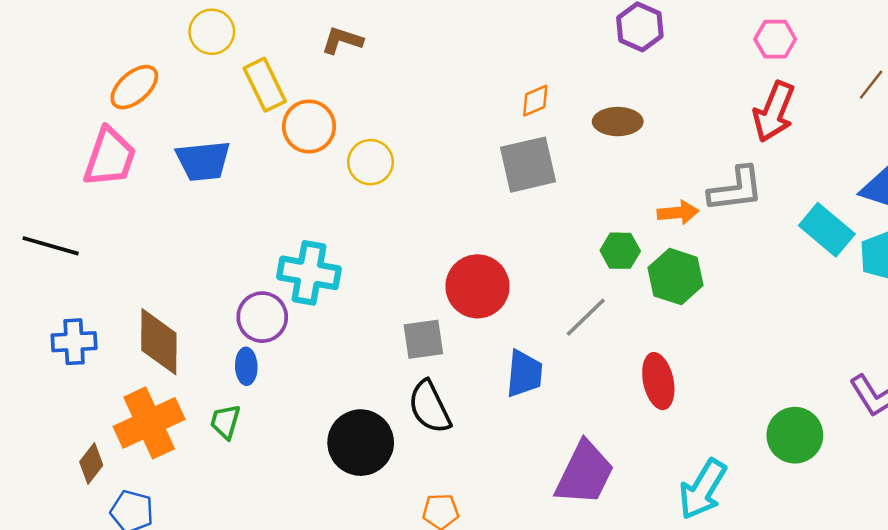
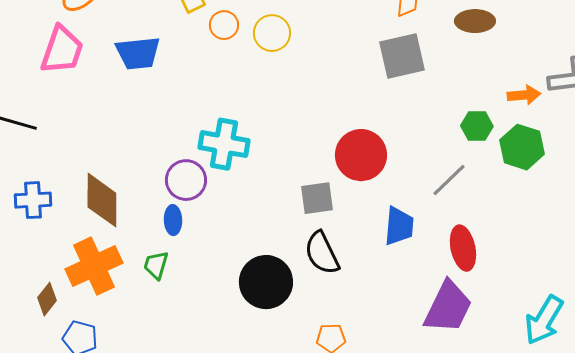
orange circle: (309, 126) -> (224, 25), size x0.7
yellow circle: (370, 162) -> (272, 33), moved
red ellipse: (658, 381) -> (463, 248), moved

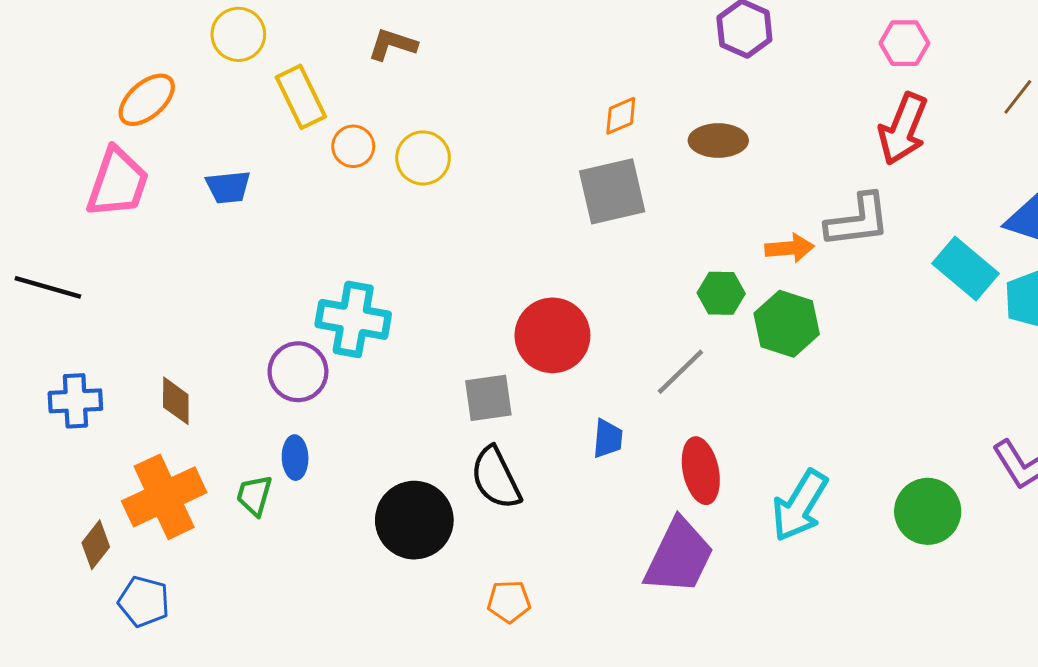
blue trapezoid: (138, 53) -> (228, 187), size x0.7
brown diamond: (102, 200) -> (176, 401), size x0.6
blue ellipse: (173, 220) -> (295, 458), moved
blue trapezoid: (399, 226) -> (608, 439), size x0.7
cyan arrow: (544, 320) -> (800, 506), moved

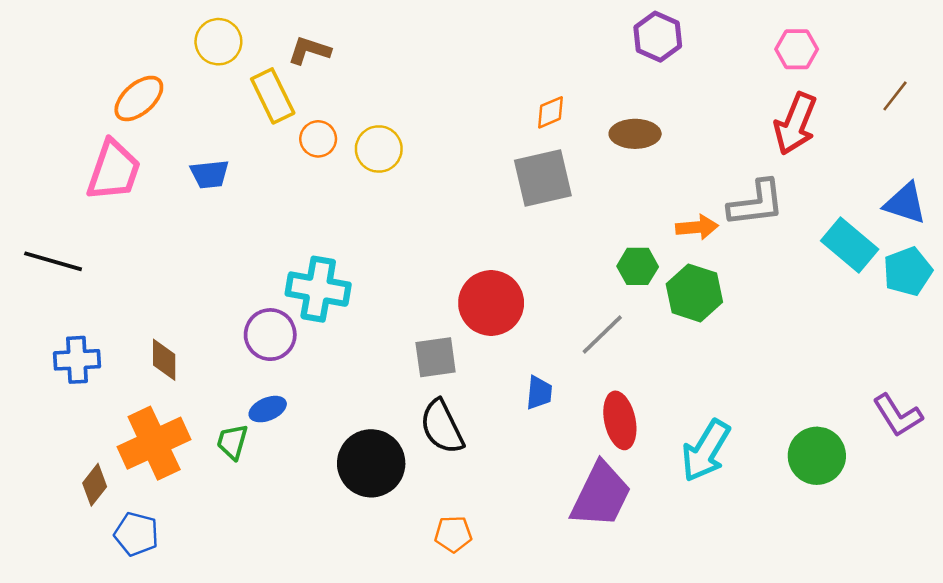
brown L-shape: (392, 45) -> (309, 51), moved
blue ellipse: (295, 458) -> (268, 409), turned 69

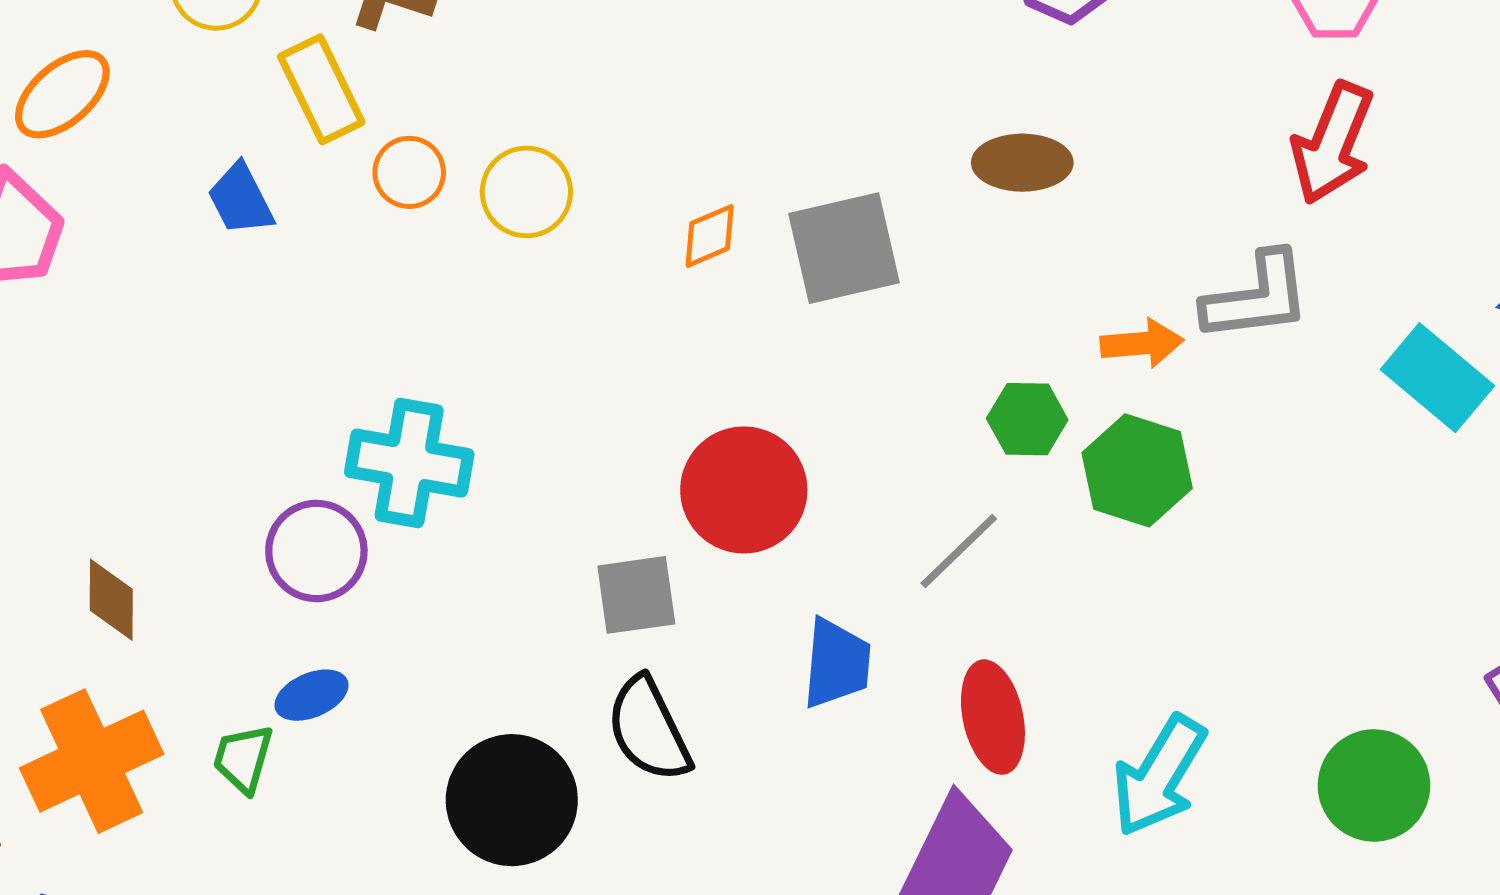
orange diamond: (550, 112) -> (710, 236), moved
blue trapezoid: (210, 174) -> (241, 199), moved, turned 69
blue trapezoid: (539, 393) -> (837, 663), size x1.4

